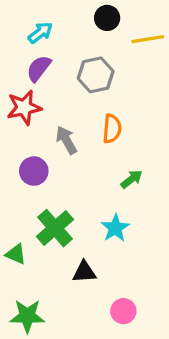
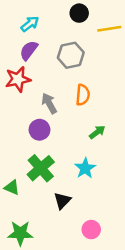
purple circle: (34, 171) -> (39, 130), moved
black triangle: (84, 272) -> (62, 201), turned -42

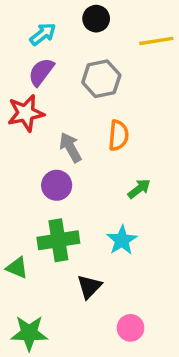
black circle: (79, 13) -> (96, 19), moved
green cross: (41, 168) -> (58, 240), turned 32

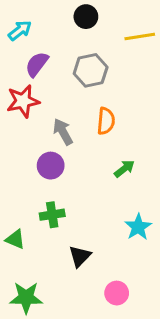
cyan arrow: (43, 34) -> (20, 30), moved
green cross: (58, 240) -> (52, 215), size x0.7
cyan star: (122, 240) -> (138, 227), moved

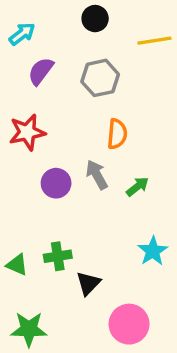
red star: (23, 101) -> (27, 132), moved
gray arrow: (63, 132) -> (97, 175), moved
green cross: (52, 215) -> (58, 256), moved
pink circle: (117, 293) -> (129, 324), size x1.5

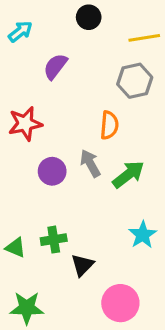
purple semicircle: (41, 71) -> (55, 66), moved
gray hexagon: (100, 78) -> (135, 81), moved
green arrow: (138, 187) -> (128, 174), size x1.5

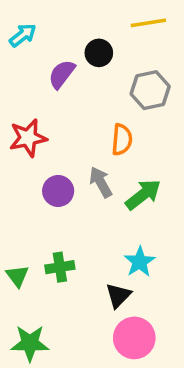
black circle: (89, 17) -> (99, 53), moved
yellow line: (144, 38) -> (148, 23), moved
cyan star: (143, 235) -> (140, 262), moved
green triangle: (16, 247) -> (17, 276), turned 30
black triangle: (82, 265) -> (118, 295), moved

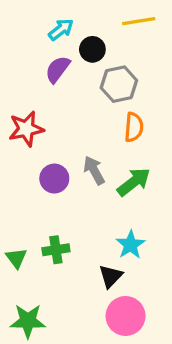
cyan arrow: (23, 35) -> (61, 29), moved
gray hexagon: (150, 90) -> (119, 84), moved
orange semicircle: (122, 140) -> (134, 127), moved

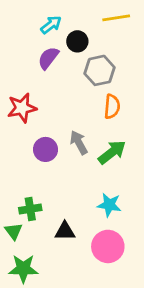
cyan star: (130, 245) -> (109, 205), turned -30
green cross: (56, 250) -> (30, 209), moved
green triangle: (16, 258) -> (14, 231), moved
black triangle: (111, 276) -> (65, 231), moved, turned 45
pink circle: (126, 316) -> (108, 246), moved

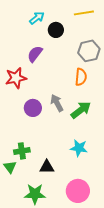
purple semicircle: (48, 58) -> (35, 54), moved
gray hexagon: (100, 70) -> (89, 51), moved
pink circle: (108, 246) -> (78, 191), moved
green star: (23, 269) -> (35, 194), moved

